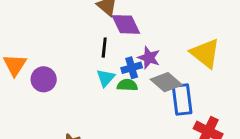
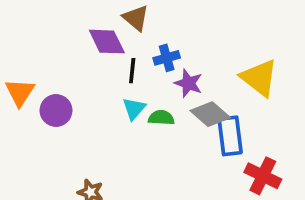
purple diamond: (126, 24) -> (107, 42), moved
blue cross: (132, 68) -> (167, 58), moved

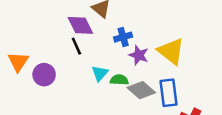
black line: (132, 71) -> (76, 46), moved, turned -30
yellow triangle: (259, 78) -> (171, 51), moved
gray diamond: (210, 114) -> (141, 90), moved

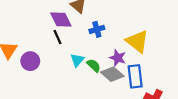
purple star: (139, 55) -> (118, 58), moved
green semicircle: (119, 80) -> (94, 65), turned 40

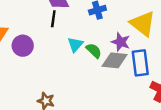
black line: (58, 37) -> (53, 19), turned 32
gray diamond: (112, 74) -> (115, 60), turned -35

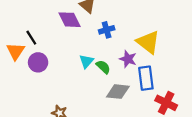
black line: (53, 19) -> (31, 38), moved, turned -40
gray diamond: (115, 60) -> (118, 92), moved

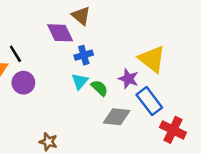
blue cross: (107, 30) -> (84, 55), moved
blue rectangle: (146, 78) -> (149, 101), turned -30

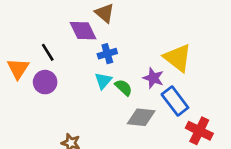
black line: (15, 54) -> (48, 52), moved

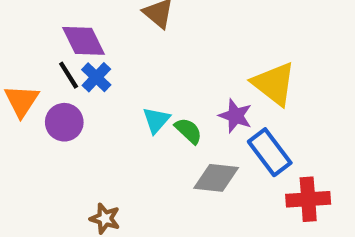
purple diamond: (83, 31) -> (84, 41), moved
blue cross: (107, 54) -> (96, 77), moved, turned -30
red cross: (199, 131) -> (308, 199), turned -30

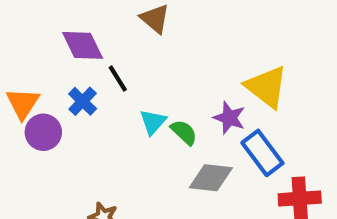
black line: (69, 75) -> (118, 79), moved
blue cross: (96, 77) -> (83, 101), moved
purple circle: (64, 122) -> (43, 132), moved

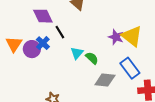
purple star: (229, 118) -> (116, 37), moved
purple circle: (43, 132) -> (32, 49), moved

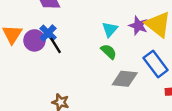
black line: (60, 32) -> (55, 45), moved
cyan triangle: (77, 53) -> (110, 29), moved

